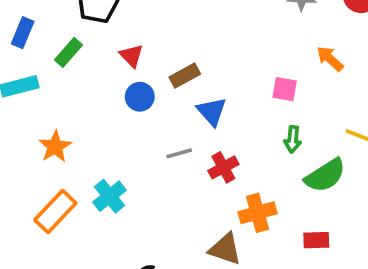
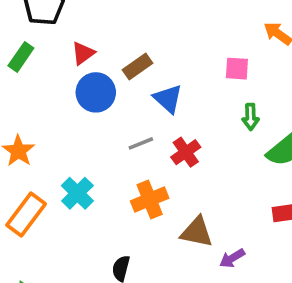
red triangle: (131, 56) -> (83, 53), turned 45
blue circle: (140, 97) -> (96, 92), size x1.4
orange cross: (258, 213) -> (150, 200), moved

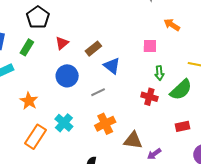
blue circle: (96, 92) -> (67, 76), moved
red cross: (186, 152) -> (149, 97), moved, turned -35

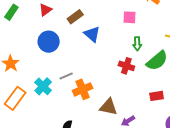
gray line: (98, 92) -> (66, 76), moved

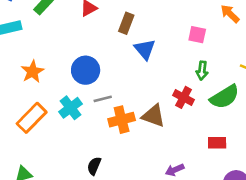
brown rectangle: (75, 17) -> (126, 23), turned -42
blue circle: (49, 42) -> (86, 70), moved
brown triangle: (108, 107) -> (153, 116), moved

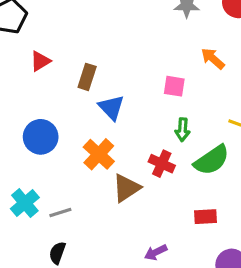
gray line: (103, 99) -> (60, 213), moved
cyan cross: (70, 108) -> (25, 203), moved
brown triangle: (153, 116) -> (126, 188), turned -50
orange cross: (122, 120) -> (99, 154), moved, turned -30

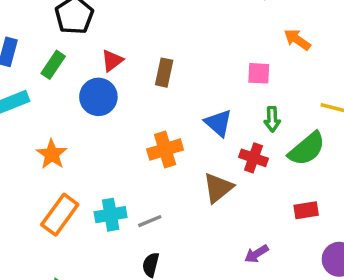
blue triangle: (111, 107) -> (218, 123), moved
blue circle: (41, 137) -> (98, 97), moved
orange cross: (99, 154) -> (165, 150), moved, turned 36
cyan cross: (25, 203) -> (111, 215), turned 36

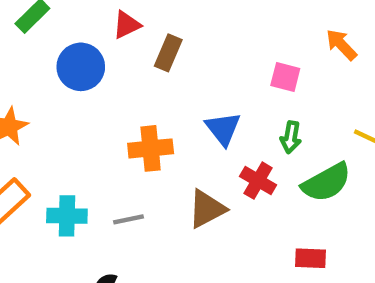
red triangle: (112, 60) -> (127, 25), moved
gray line: (150, 221) -> (128, 219), moved

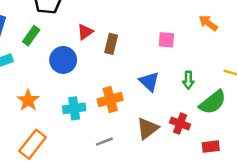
pink square: (285, 77) -> (166, 40), moved
red cross: (258, 181) -> (180, 124), moved
cyan cross: (67, 216) -> (74, 108), moved

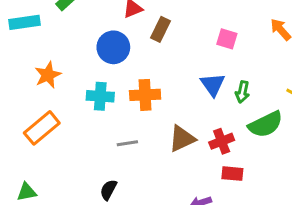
blue circle: (63, 60) -> (113, 47), moved
blue triangle: (149, 82) -> (213, 85), moved
red cross: (180, 124) -> (222, 141), turned 36
red rectangle: (211, 147) -> (232, 174), moved

